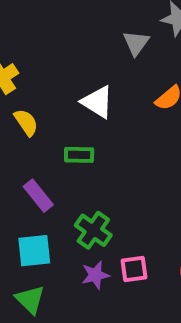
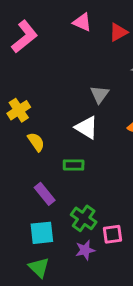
gray triangle: (136, 43) -> (100, 94), moved
pink square: (134, 269) -> (113, 234), moved

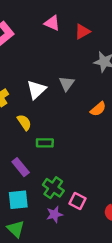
white triangle: (87, 128) -> (36, 90), moved, turned 45
yellow semicircle: (36, 142) -> (24, 122), moved
pink square: (113, 234) -> (78, 201), turned 35

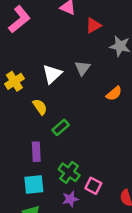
red triangle: (82, 31) -> (93, 25), moved
green rectangle: (45, 143) -> (61, 127), turned -42
purple rectangle: (21, 167) -> (36, 152), turned 36

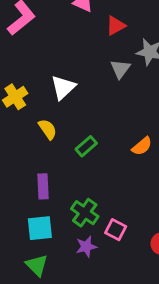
gray triangle: (82, 68) -> (120, 69), moved
orange semicircle: (114, 93) -> (142, 146), moved
green rectangle: (61, 127) -> (86, 146), moved

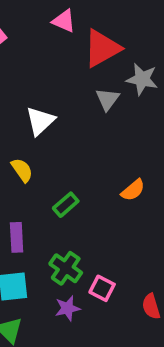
red triangle: (116, 26) -> (102, 48), size x1.6
green rectangle: (86, 146) -> (66, 205), moved

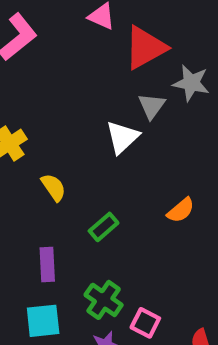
white triangle: (40, 121) -> (122, 137), moved

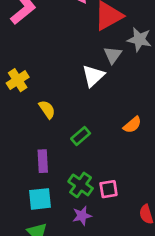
pink square: (145, 323) -> (109, 189), moved, turned -36

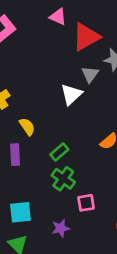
purple rectangle: (43, 161) -> (15, 155), moved
green cross: (81, 185) -> (63, 179), moved

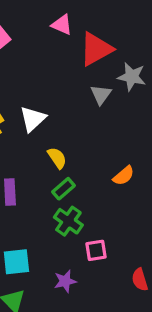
white triangle: (71, 94) -> (33, 119), moved
yellow semicircle: (27, 127) -> (57, 158), moved

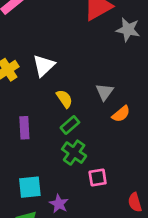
gray triangle: (101, 95) -> (104, 92), moved
purple star: (65, 281) -> (59, 204), moved, turned -30

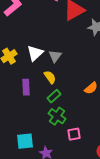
gray triangle: (104, 92) -> (55, 56), moved
purple rectangle: (24, 128) -> (26, 87), moved

